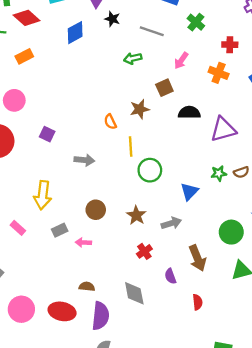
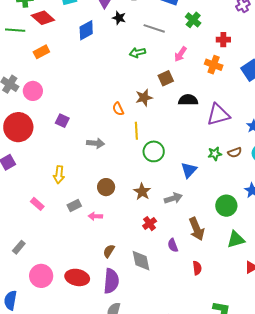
yellow arrow: (43, 195) -> (59, 175), size x0.7
brown semicircle: (87, 287) -> (109, 251), moved, turned -64

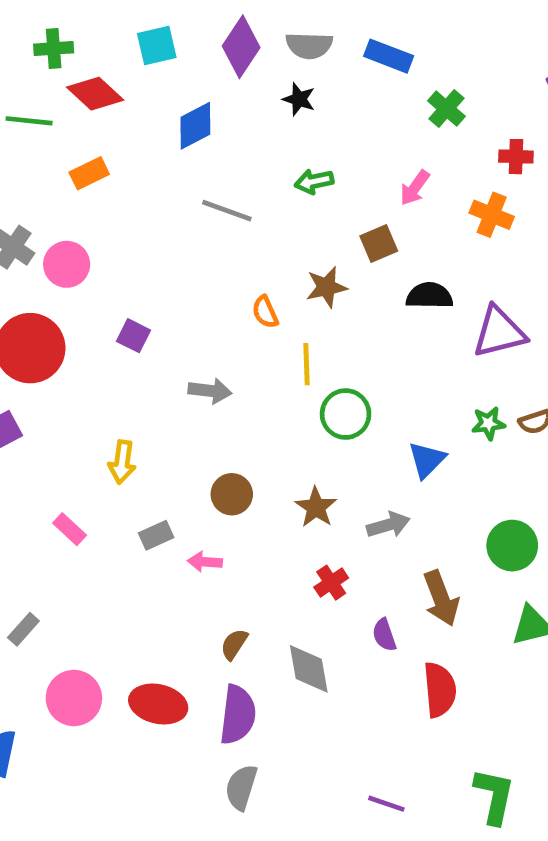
black star: (119, 18) -> (299, 99), moved
gray line: (154, 28) -> (227, 211), moved
red semicircle: (197, 268) -> (440, 690), size x1.6

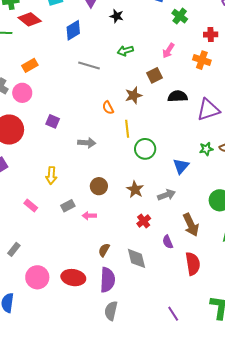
orange rectangle: (89, 173) -> (30, 65), moved
purple line: (386, 804) -> (173, 314), turned 42

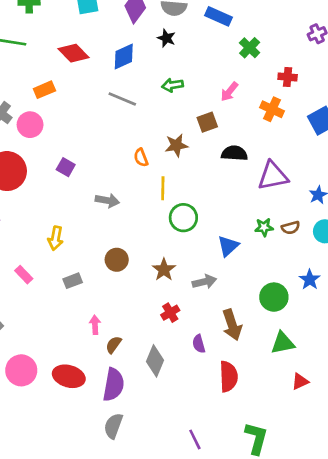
red diamond: (30, 19) -> (74, 53), moved
blue diamond: (73, 30) -> (124, 57), moved
pink arrow: (89, 216) -> (95, 325), moved, turned 80
gray diamond: (136, 258) -> (155, 361), turned 30

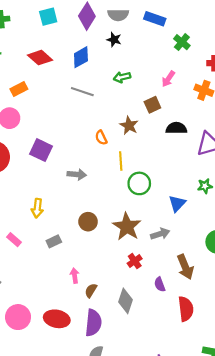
brown star: (176, 145) -> (129, 125), turned -30
purple square: (66, 167) -> (41, 150), size x1.5
brown star: (164, 270) -> (127, 227), size x1.5

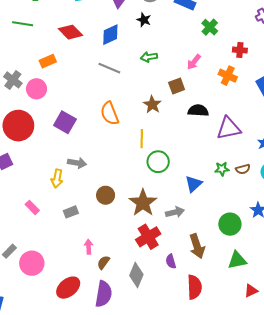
orange semicircle: (101, 138) -> (110, 113), moved, size x1.6
gray arrow: (77, 174) -> (77, 163), moved
red cross: (135, 261) -> (148, 237), size x1.6
pink circle: (18, 317) -> (32, 263), moved
red ellipse: (57, 319) -> (68, 288), turned -55

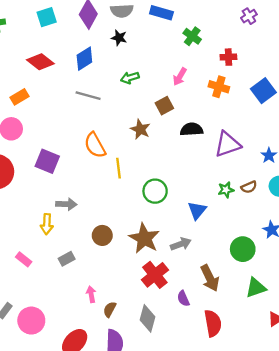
yellow line: (142, 139) -> (119, 168), moved

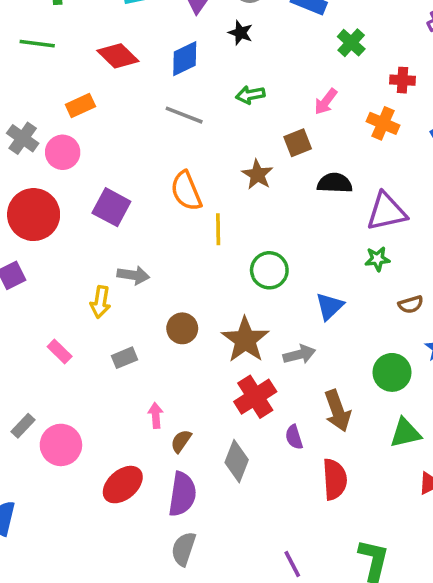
brown semicircle: (249, 187) -> (411, 304), moved
green star: (226, 190) -> (377, 259), moved

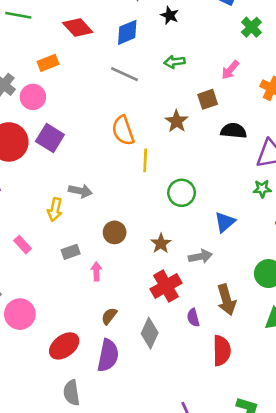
purple square: (111, 207) -> (50, 138), moved
brown star: (245, 340) -> (161, 243), size x0.6
pink arrow: (156, 415) -> (96, 271), moved
gray semicircle: (184, 549) -> (71, 393), moved, turned -30

